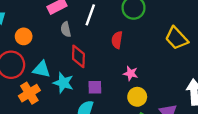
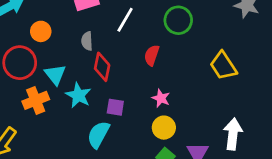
gray semicircle: (66, 29) -> (87, 41), moved
cyan triangle: (42, 69) -> (55, 75), turned 30

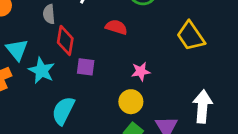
red semicircle: (152, 55) -> (116, 27), turned 90
pink star: (161, 98) -> (141, 71), moved, turned -30
purple square: (115, 107) -> (86, 67), moved

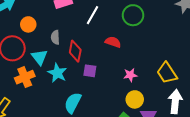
gray semicircle: (49, 14) -> (55, 37), moved
yellow trapezoid: (191, 36) -> (167, 73), moved
yellow circle: (131, 102) -> (135, 99), moved

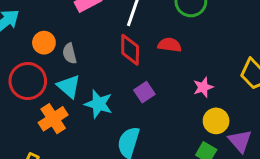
gray semicircle: (55, 37) -> (70, 53), moved
red diamond: (75, 51) -> (130, 50), moved
purple square: (90, 71) -> (144, 92), turned -32

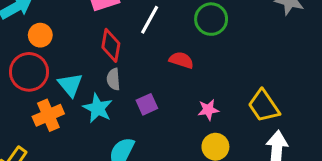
orange circle: (44, 43) -> (40, 35), moved
red diamond: (130, 50) -> (111, 45), moved
gray semicircle: (70, 53) -> (113, 79), moved

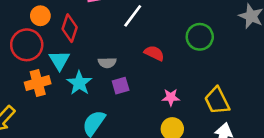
green circle: (211, 19) -> (200, 37), moved
red diamond: (111, 45) -> (70, 28), moved
gray semicircle: (113, 79) -> (107, 63), moved, turned -96

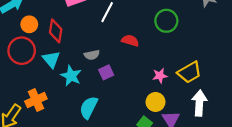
orange cross: (38, 83) -> (36, 100), moved
pink star: (171, 97) -> (160, 76), moved
yellow trapezoid: (217, 101) -> (189, 72), turned -85

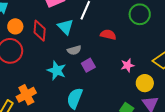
cyan triangle: (51, 59) -> (65, 27), moved
pink star: (160, 76) -> (127, 65), moved
yellow circle: (156, 102) -> (145, 83), moved

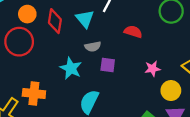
purple square: (88, 65) -> (108, 65), turned 32
orange cross: (26, 95) -> (34, 93), turned 30

